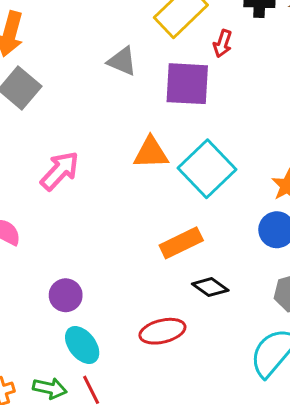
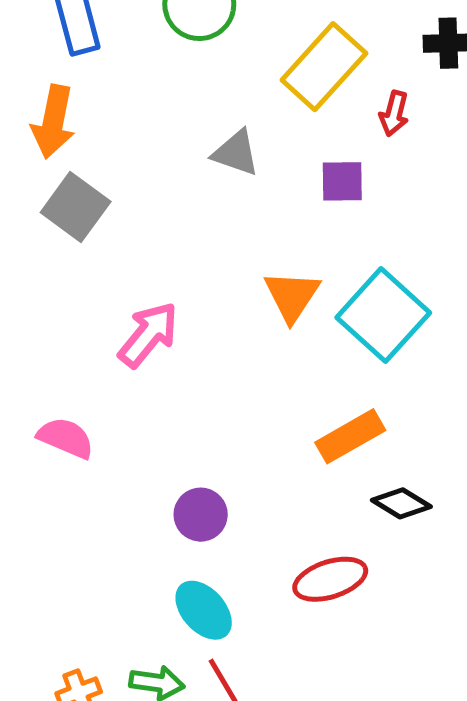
purple square: (187, 84) -> (342, 181), size x0.6
orange triangle: (151, 153) -> (292, 296), turned -51
purple circle: (66, 295) -> (201, 515), moved

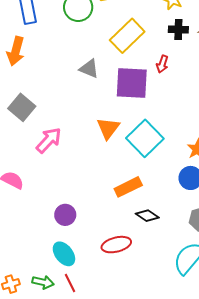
red arrow: (394, 113) -> (162, 64), moved
purple square: (342, 181) -> (132, 83), size x1.8
gray square: (76, 207) -> (22, 107), moved

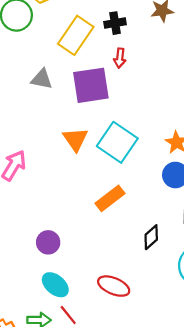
black cross: (178, 30) -> (115, 23), moved
black diamond: (147, 216) -> (151, 237), moved, turned -65
red ellipse: (116, 245) -> (114, 286), moved, turned 48

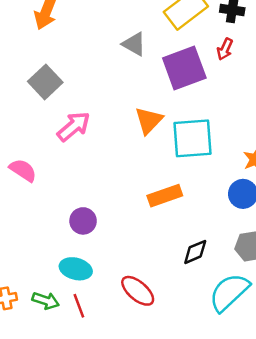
purple square: (91, 85) -> (184, 68), turned -30
cyan square: (117, 142) -> (192, 138), turned 33
cyan ellipse: (55, 285) -> (76, 269), turned -44

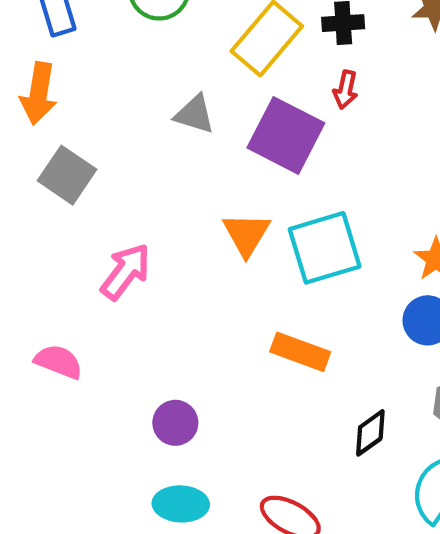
purple square: (184, 68) -> (286, 135), turned -30
gray square: (45, 82) -> (67, 175), moved
orange rectangle: (165, 196) -> (300, 352), turned 52

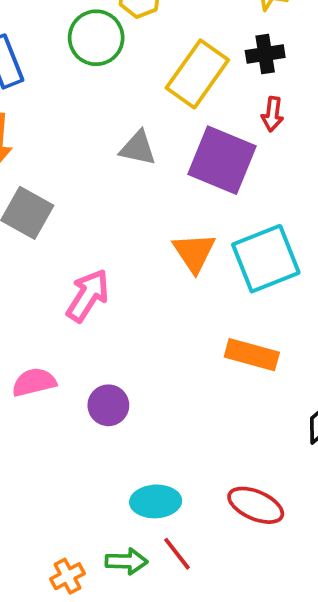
pink semicircle: (58, 362) -> (34, 382), turned -30
purple circle: (175, 423) -> (108, 405), moved

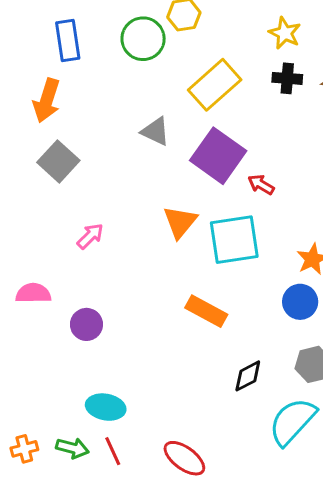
black cross: (265, 54) -> (287, 78), moved
red arrow: (272, 114) -> (261, 185), moved, turned 100
pink arrow: (88, 296) -> (90, 236), size x0.7
red ellipse: (256, 505) -> (184, 458), moved

